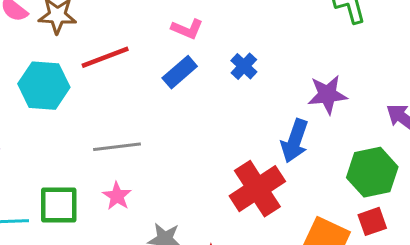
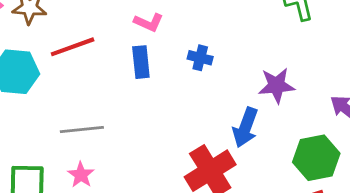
blue cross: (244, 66) -> (200, 58), turned -30
blue rectangle: (180, 72) -> (141, 62), turned -56

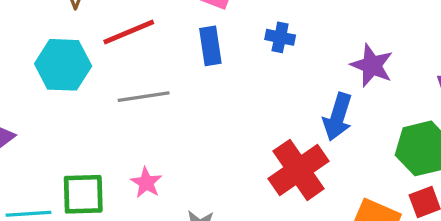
purple star: (277, 85) -> (372, 65), turned 30
gray line: (82, 130) -> (144, 97), moved

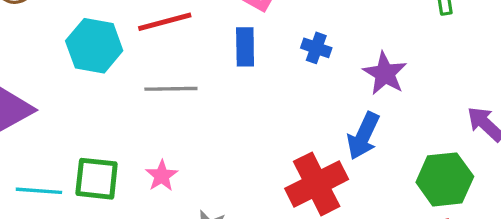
purple star: (372, 65) -> (385, 73), moved

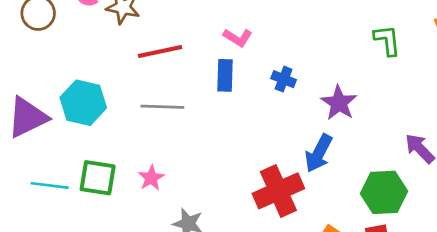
cyan hexagon: (94, 46) -> (83, 103), moved

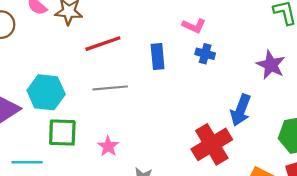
pink L-shape: (238, 38) -> (194, 26), moved
purple star: (339, 103) -> (271, 65), moved
green square: (98, 178) -> (62, 133), moved

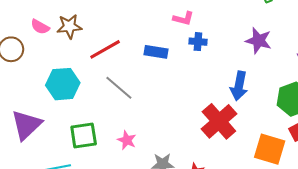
blue rectangle: (158, 56) -> (156, 52), turned -65
gray line: (110, 88) -> (119, 88), turned 56
cyan hexagon: (46, 92) -> (63, 84), moved

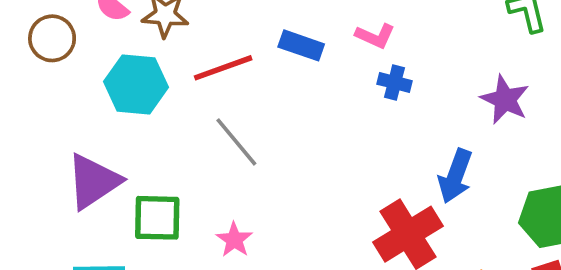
blue rectangle: (156, 52) -> (301, 45), moved
cyan hexagon: (63, 84) -> (136, 84), moved
purple triangle: (26, 125) -> (93, 181), moved

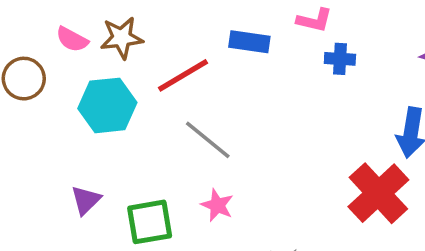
purple triangle: (93, 181) -> (86, 200), size x0.6
pink star: (234, 240) -> (217, 205), moved

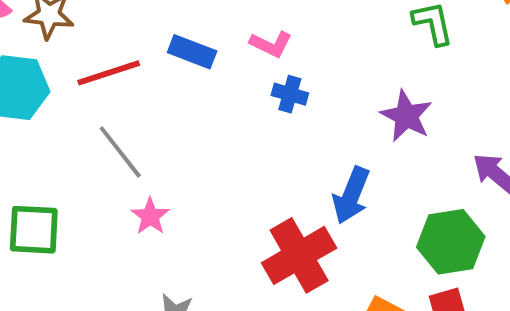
pink star: (217, 205) -> (150, 216), moved

